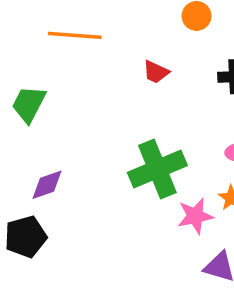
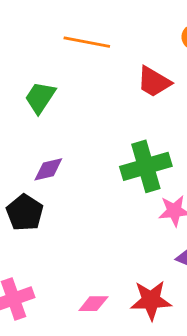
red trapezoid: (156, 72) -> (154, 82), size x1.5
black pentagon: (26, 237) -> (25, 213), turned -30

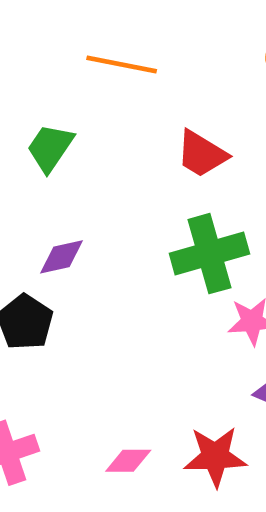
red trapezoid: (154, 82) -> (202, 154), moved

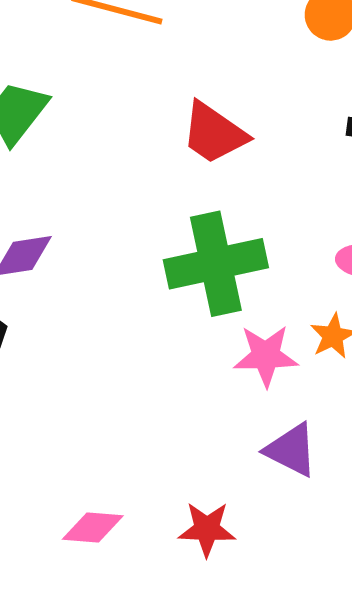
red star: (215, 457) -> (207, 529), size x0.7

